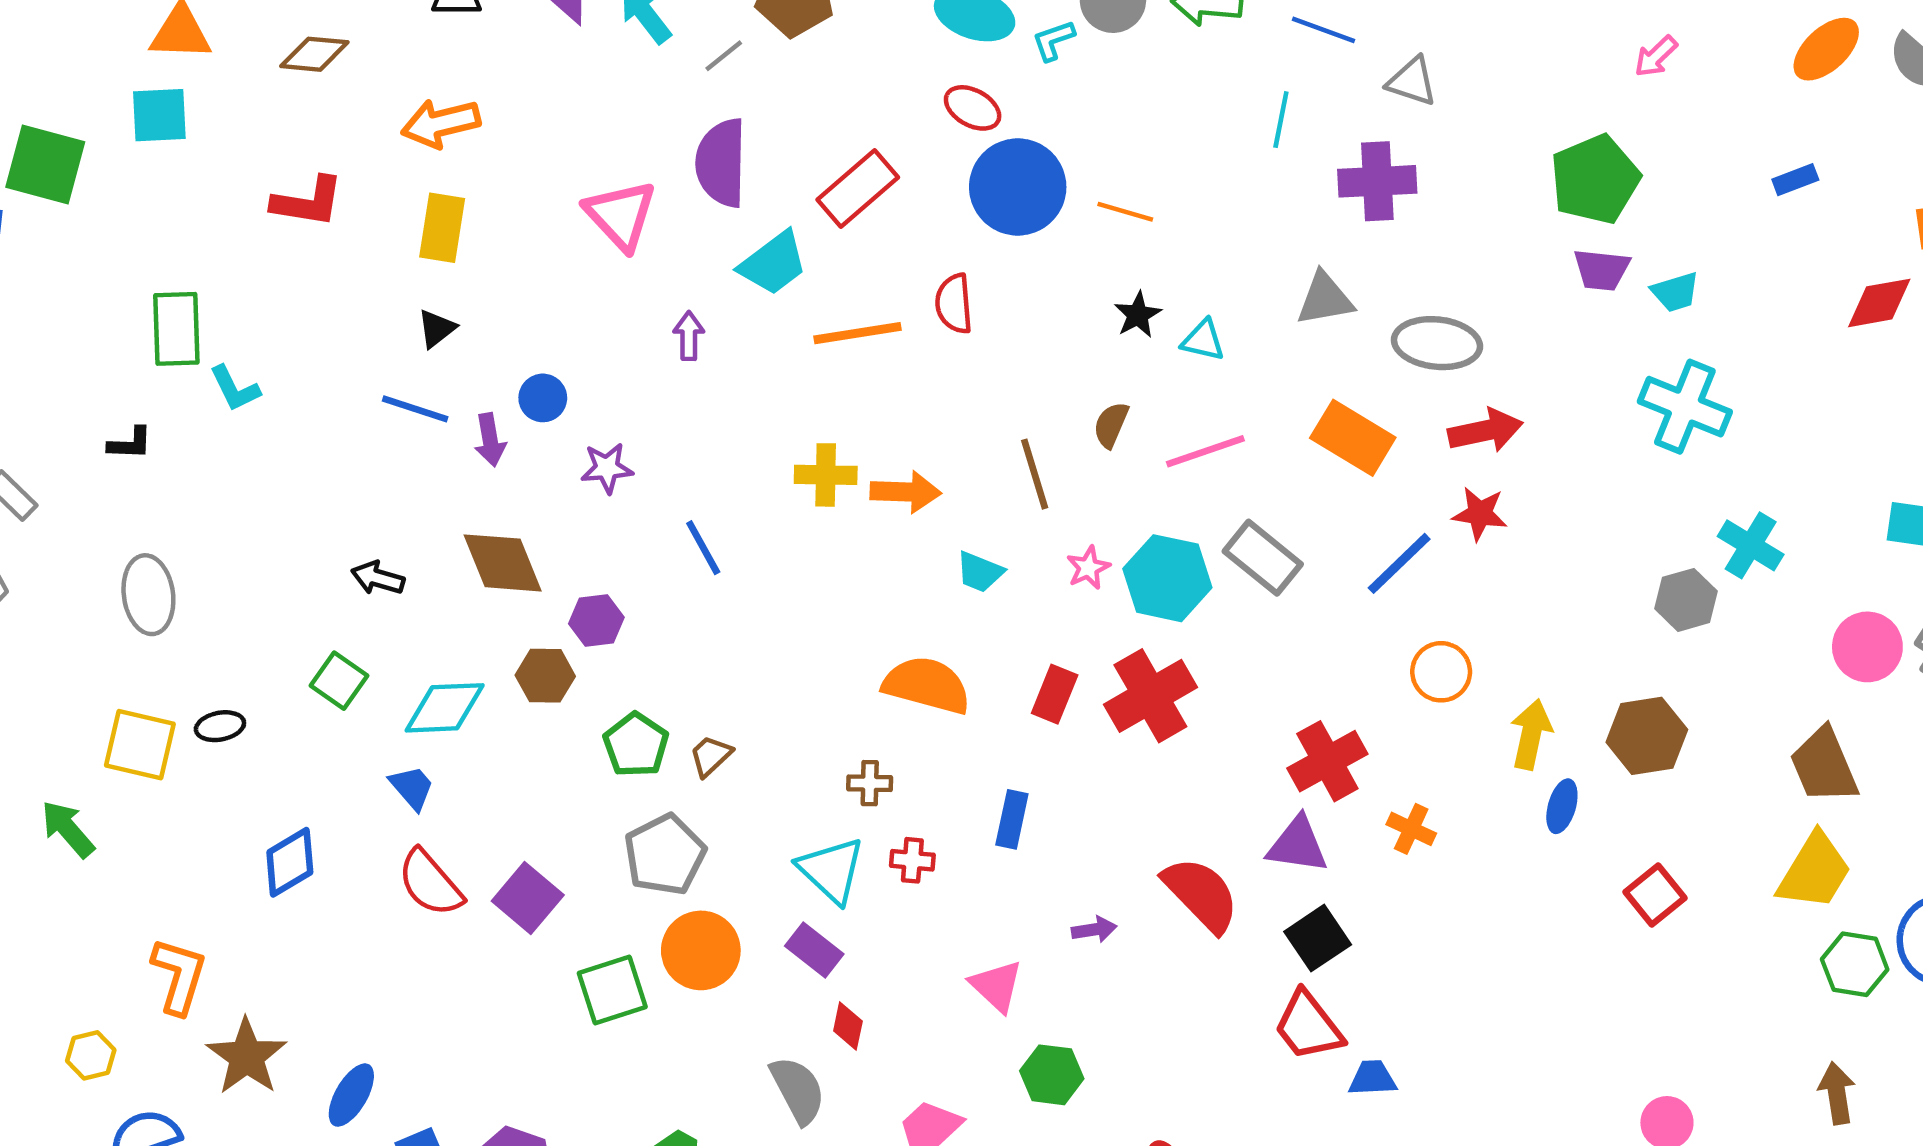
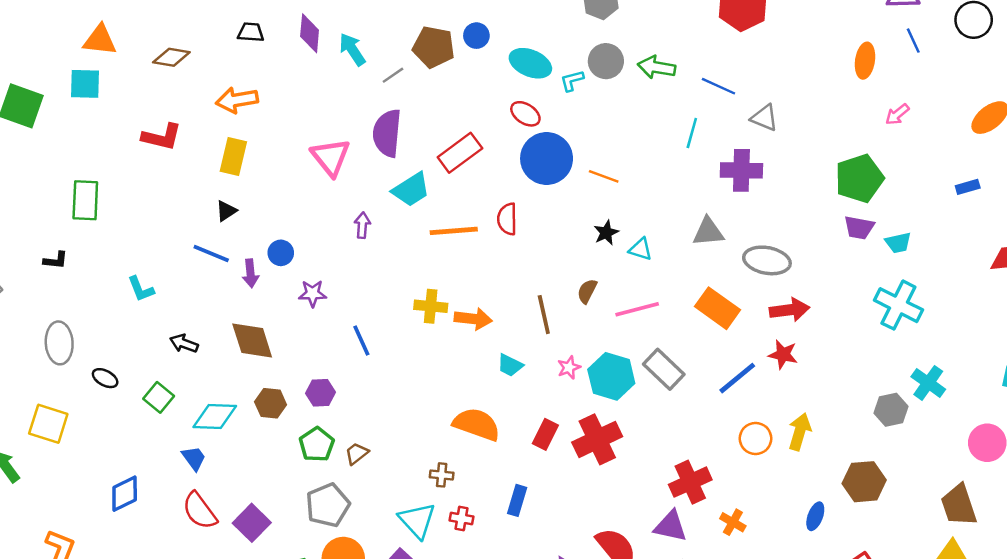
cyan L-shape: (235, 389) -> (141, 289), moved
purple hexagon: (596, 621) -> (320, 393), moved
black ellipse: (220, 726) -> (105, 378), moved, turned 35
yellow arrow: (1531, 734) -> (800, 432), moved

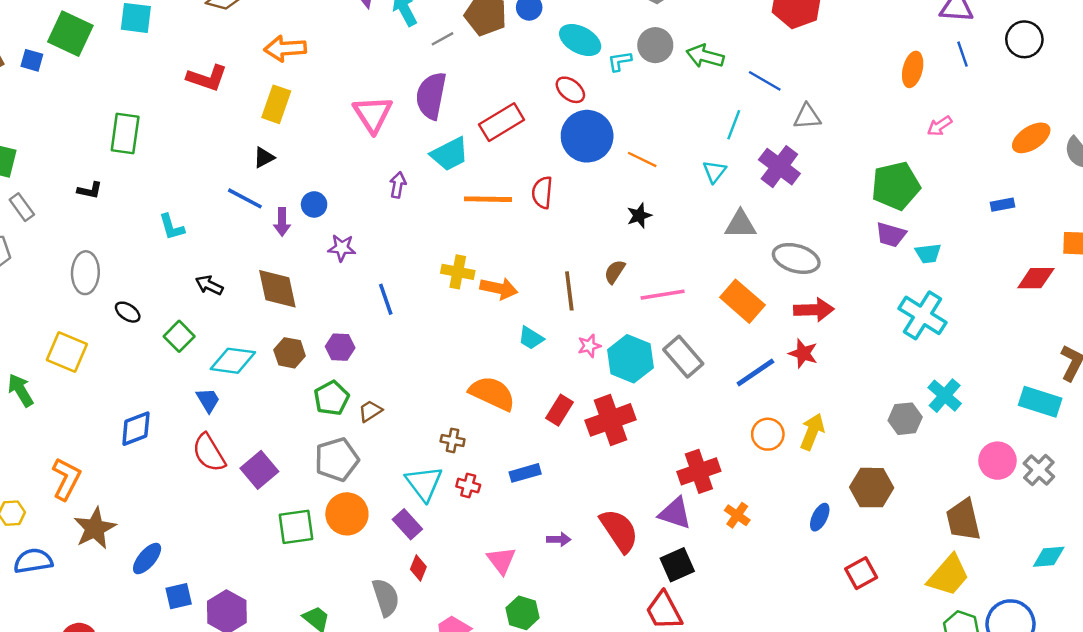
gray triangle: (764, 118) -> (807, 117), turned -32
purple cross: (741, 170) -> (779, 167), turned 30
cyan triangle: (640, 249) -> (715, 172), moved, turned 45
blue rectangle: (517, 500) -> (525, 473), turned 52

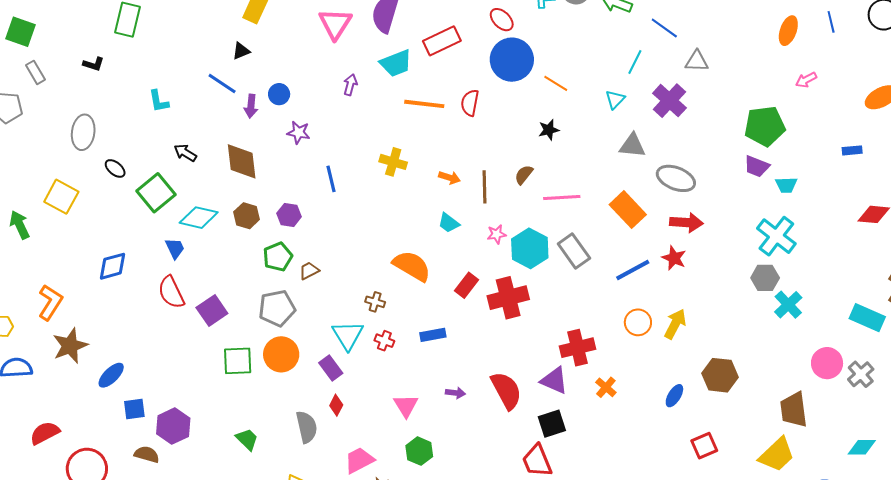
orange arrow: (499, 288) -> (450, 178), moved, size x0.7
green square: (179, 336) -> (156, 193), size x1.5
gray hexagon: (905, 419) -> (765, 278), moved

